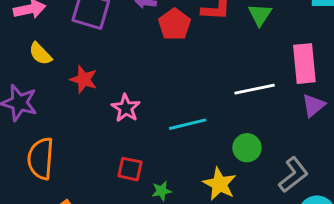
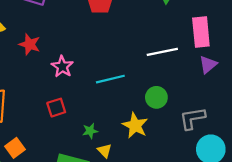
red square: (130, 169) -> (56, 108), moved, turned -30
gray L-shape: (293, 175) -> (192, 118), turned -152

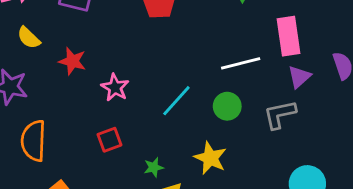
cyan line: (110, 79) -> (176, 101), turned -32
green circle: (156, 97) -> (227, 106), moved
gray L-shape: (192, 118) -> (280, 114), moved

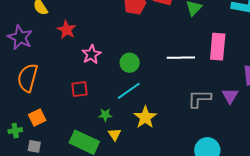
purple triangle: (299, 77) -> (230, 96), moved, turned -30
cyan line: (176, 101) -> (129, 91), moved
green circle: (227, 106) -> (130, 63), moved

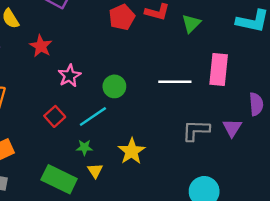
red square: (80, 89) -> (55, 116), turned -36
cyan line: (129, 91) -> (93, 116), moved

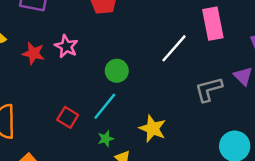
pink star: (70, 76) -> (66, 46), moved
white line: (175, 82) -> (174, 48), turned -32

